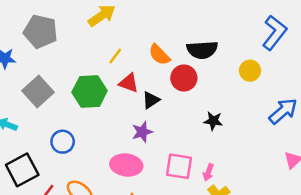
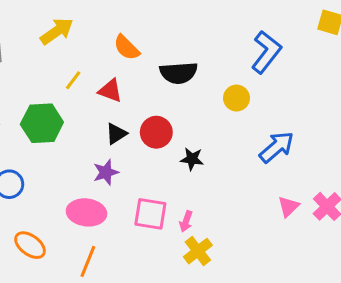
orange semicircle: (159, 55) -> (127, 48), moved
red circle: (184, 78) -> (156, 132), moved
red triangle: (129, 83) -> (110, 91), moved

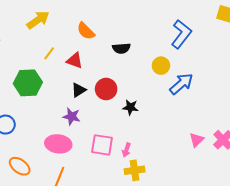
black semicircle: (179, 73) -> (121, 48), size x0.7
blue arrow: (277, 147) -> (181, 84), moved
purple star: (106, 172) -> (72, 116), turned 30
yellow cross: (198, 251) -> (135, 170), turned 30

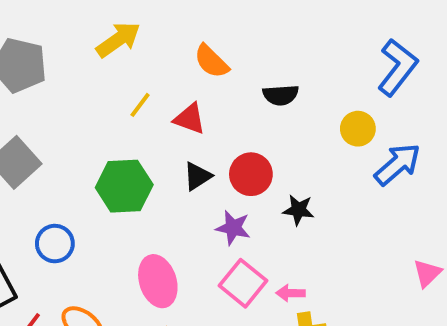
green hexagon: (28, 83) -> (124, 186), moved
purple star: (72, 116) -> (233, 228), moved
pink ellipse: (58, 144) -> (158, 281), turned 65
pink square: (102, 145) -> (243, 283), turned 30
pink arrow: (126, 150) -> (291, 293), turned 72

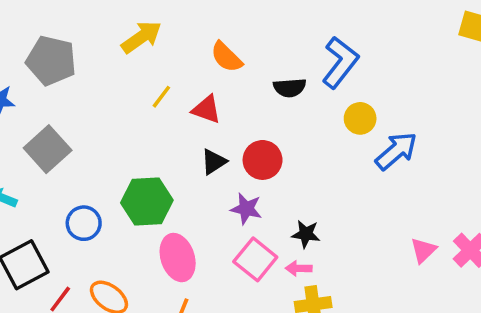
blue L-shape: (397, 67) -> (340, 62), moved
green hexagon: (124, 186) -> (147, 202), moved
black star: (298, 210) -> (306, 234), moved

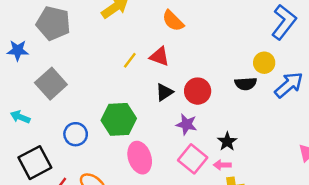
blue L-shape: (340, 62) -> (284, 22), moved
black semicircle: (290, 88) -> (246, 84), moved
yellow line: (161, 97) -> (130, 60), moved
black star: (306, 234) -> (227, 142), turned 30

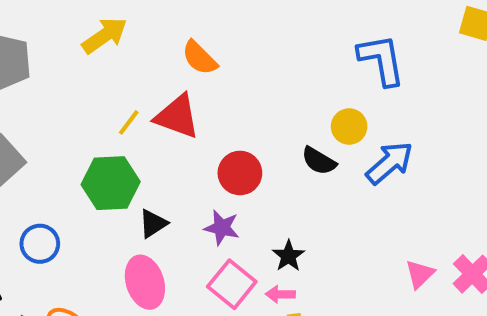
blue L-shape: (284, 22) -> (381, 60), turned -48
red triangle: (159, 57) -> (177, 116), size x1.4
black semicircle: (246, 84) -> (319, 161), turned 35
black triangle: (164, 92) -> (153, 224), moved
green hexagon: (119, 119) -> (111, 183), moved

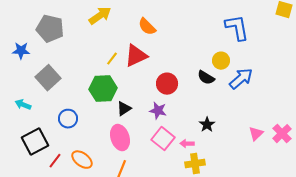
red triangle: (177, 116) -> (136, 56), turned -45
black star: (288, 256) -> (207, 125), moved

